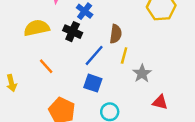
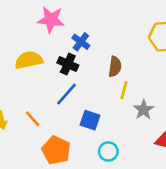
blue line: (94, 55) -> (67, 94), moved
orange line: (46, 66) -> (33, 119), moved

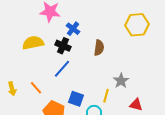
yellow line: (124, 90) -> (106, 96), moved
blue square: (90, 120) -> (76, 99), moved

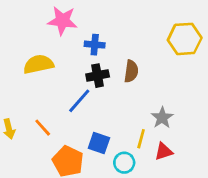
blue cross: (73, 29) -> (95, 45), turned -32
black cross: (63, 46) -> (98, 76), moved, turned -35
red triangle: (136, 105) -> (164, 151), moved, turned -32

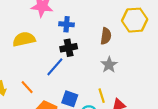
brown semicircle: (131, 71) -> (106, 36), moved
gray star: (162, 118) -> (109, 65), moved
yellow line: (141, 139) -> (102, 96), turned -32

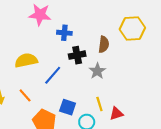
yellow semicircle: (24, 39) -> (26, 60), moved
black cross: (69, 48) -> (77, 55), moved
gray star: (109, 65) -> (97, 71), moved

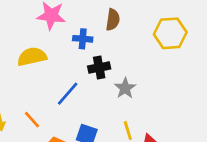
brown semicircle: (104, 44) -> (113, 20), moved
yellow semicircle: (26, 60) -> (32, 57), moved

